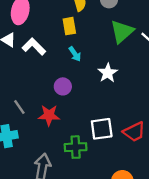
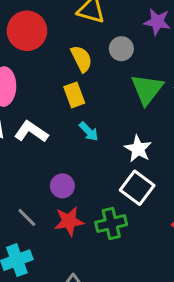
purple circle: (63, 86) -> (62, 186), moved
white square: (102, 129) -> (137, 188), moved, turned -35
green cross: (76, 147) -> (111, 223), moved

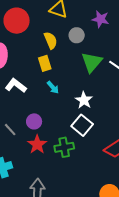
gray line: (27, 217) -> (10, 130), moved
red star: (69, 221) -> (37, 144), turned -30

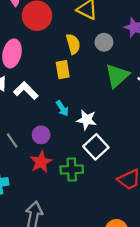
cyan arrow: (53, 87) -> (62, 108), moved
white star: (84, 100) -> (87, 120), moved, turned -30

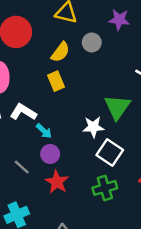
yellow semicircle: (73, 44) -> (60, 52), turned 66
green triangle: (117, 76) -> (117, 107), moved
cyan arrow: (62, 108) -> (44, 131), moved
green cross: (72, 170) -> (105, 188), moved

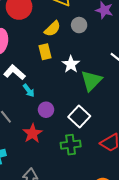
white star: (93, 127) -> (71, 64), moved, turned 30
purple circle: (50, 154) -> (46, 110), moved

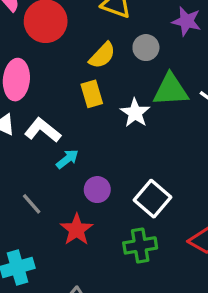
green triangle: (91, 81) -> (171, 90), moved, turned 45
cyan arrow: (29, 90) -> (67, 159), turned -88

